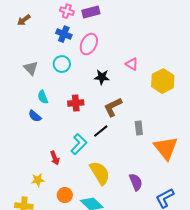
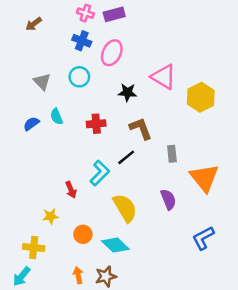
pink triangle: (132, 64) -> (163, 77), size x1.6
brown L-shape: (113, 107) -> (141, 129), turned 95
blue semicircle: (35, 116) -> (31, 124), moved, turned 104
purple semicircle: (136, 182) -> (168, 199), moved

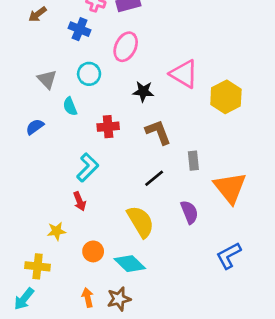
blue cross: (82, 41) -> (80, 29), moved
cyan semicircle: (56, 116) -> (70, 106), moved
black line: (126, 157) -> (154, 178), moved
cyan L-shape: (100, 173) -> (88, 167), moved

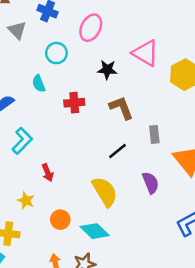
gray triangle: (47, 79) -> (17, 30), moved
cyan L-shape: (88, 167) -> (22, 141), moved
yellow star: (56, 231) -> (26, 201), turned 30

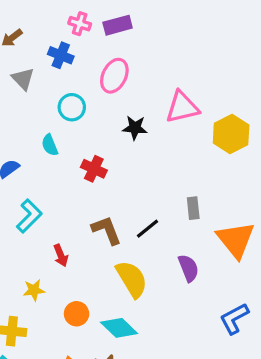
pink triangle: (145, 53) -> (182, 107), turned -44
red cross: (74, 103) -> (94, 169), turned 30
brown L-shape: (121, 108) -> (106, 230), moved
yellow star: (26, 201) -> (34, 290), turned -30

